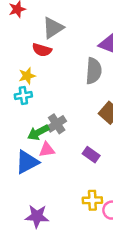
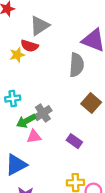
yellow star: (27, 76) -> (17, 55), moved
cyan cross: (23, 95) -> (13, 98), moved
blue triangle: (27, 162) -> (16, 165), moved

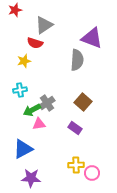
yellow star: (17, 55) -> (24, 61), moved
brown square: (91, 103) -> (83, 102), moved

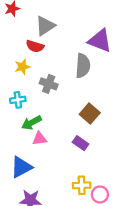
gray cross: (47, 103) -> (49, 84), moved, turned -35

